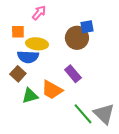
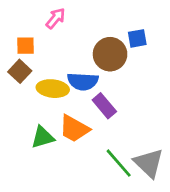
blue square: (87, 27) -> (137, 38), moved
yellow ellipse: (37, 44) -> (53, 89), moved
blue semicircle: (28, 57) -> (83, 81), moved
brown square: (18, 74) -> (20, 71), moved

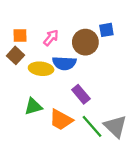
pink arrow: (56, 18) -> (51, 38), moved
purple rectangle: (104, 106) -> (81, 94), moved
orange trapezoid: (74, 129) -> (61, 120), moved

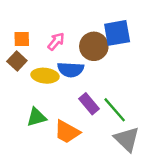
blue square: (106, 30) -> (117, 33), size x1.6
green line: (92, 126) -> (115, 110), moved

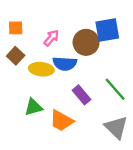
orange square: (22, 39) -> (16, 28), moved
green line: (115, 110) -> (115, 89), moved

